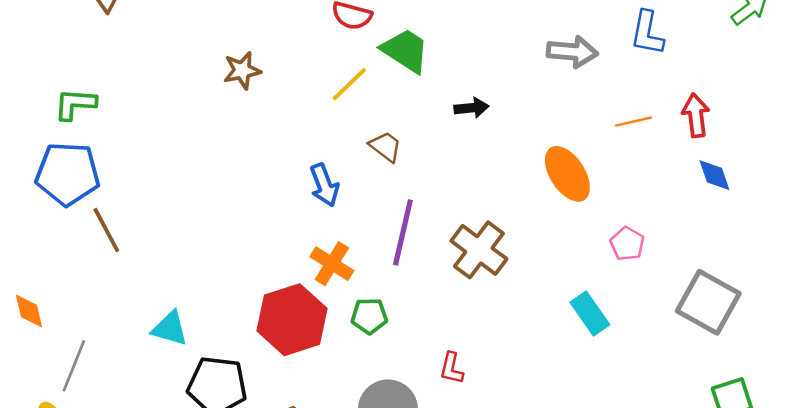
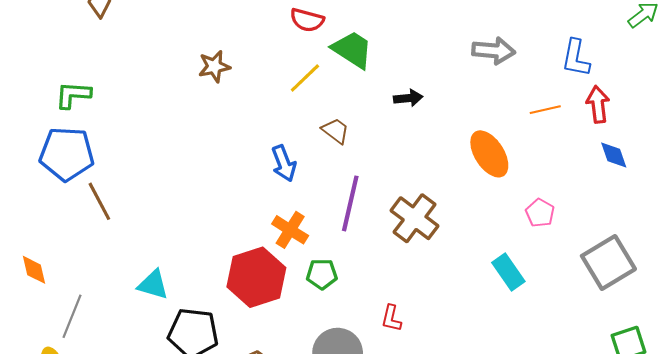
blue L-shape: (647, 33) -> (576, 58), moved
gray square: (708, 302) -> (608, 262), turned 30

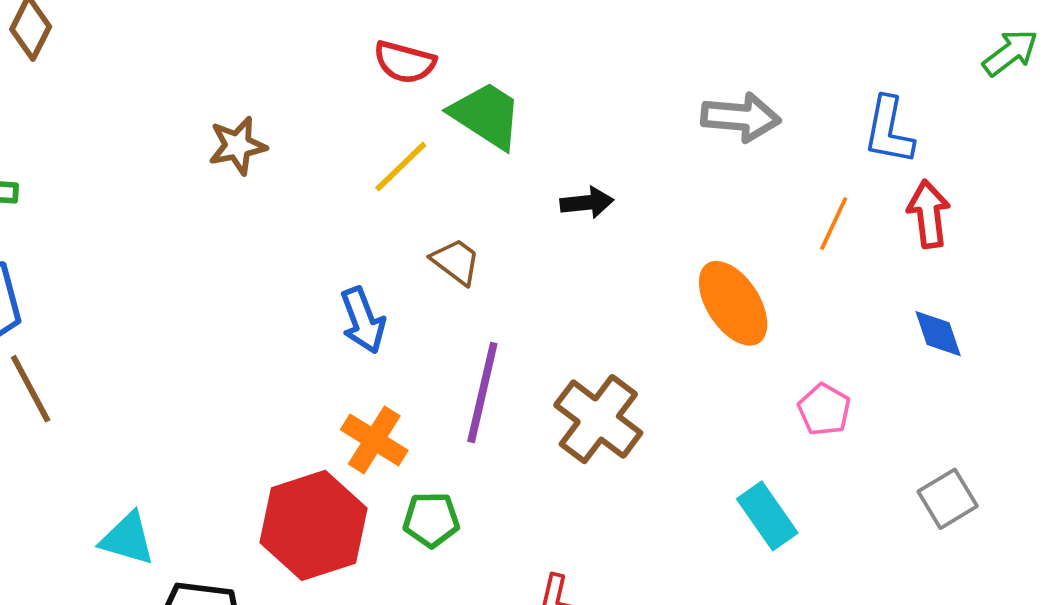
orange line: (545, 110) -> (834, 224), turned -52
blue diamond: (614, 155) -> (938, 334), moved
gray square: (608, 262) -> (948, 499), size x0.6

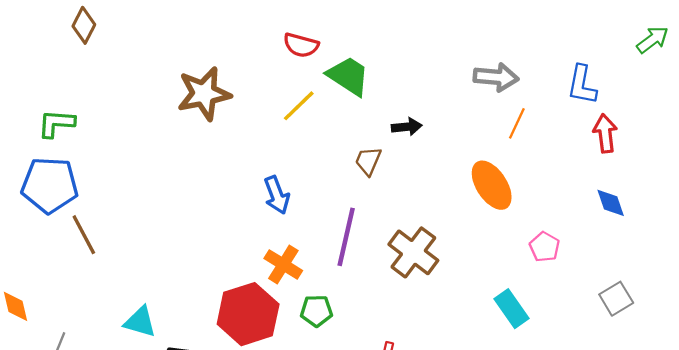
brown star: (238, 146) -> (204, 94), size x1.6
orange line: (834, 224) -> (517, 123), moved
brown trapezoid: (456, 261) -> (368, 161), moved, turned -104

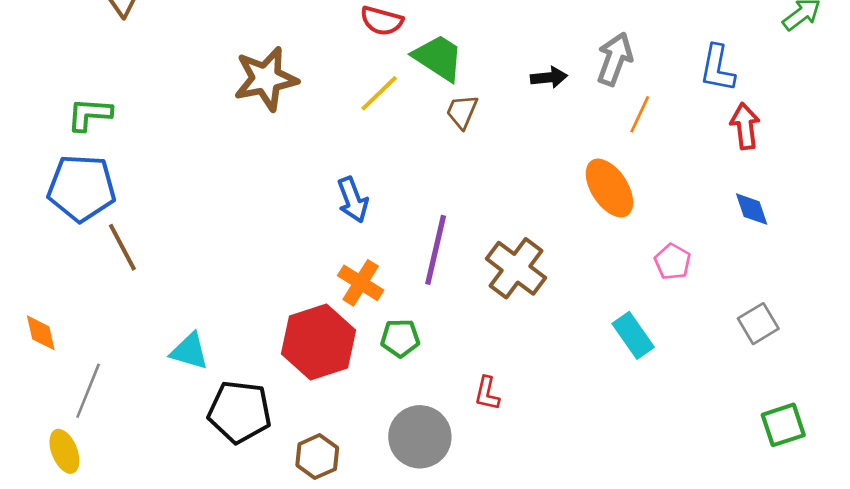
gray arrow: (496, 77) -> (615, 59), turned -75
black arrow: (407, 127) -> (549, 77), moved
brown trapezoid: (368, 161) -> (462, 112), moved

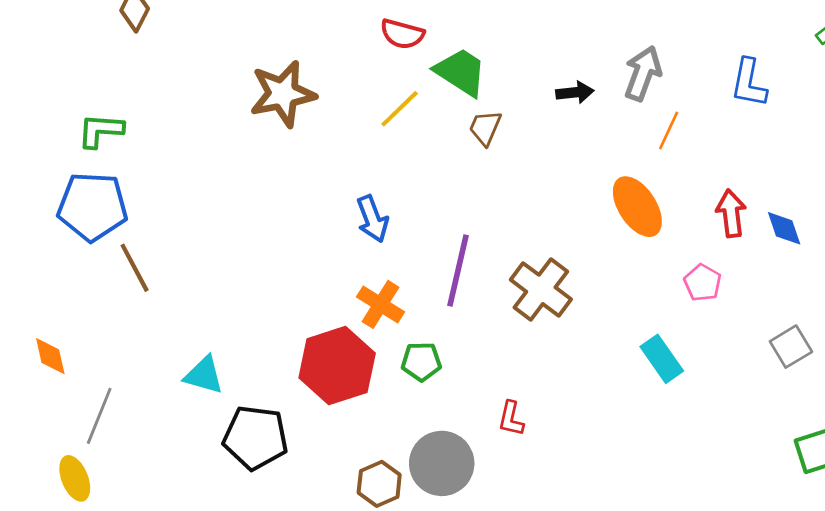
red arrow: (745, 126) -> (731, 213), moved
brown hexagon: (317, 457) -> (379, 484), moved

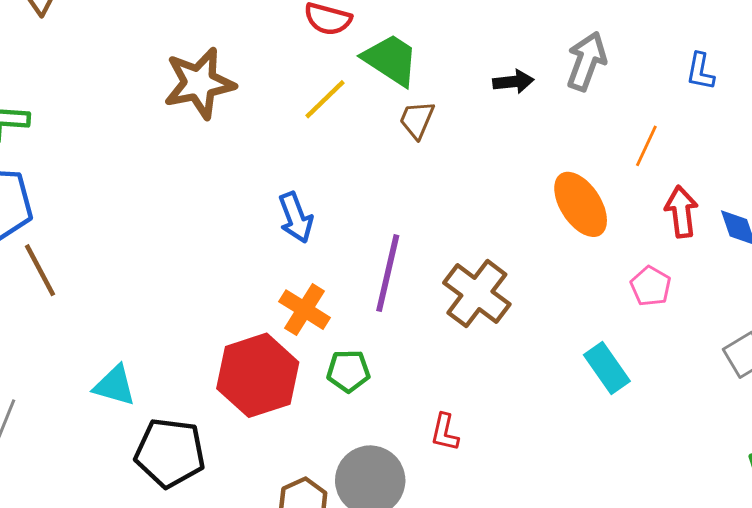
blue L-shape: (749, 83) -> (700, 71), size x0.7
orange line: (669, 130) -> (646, 146), moved

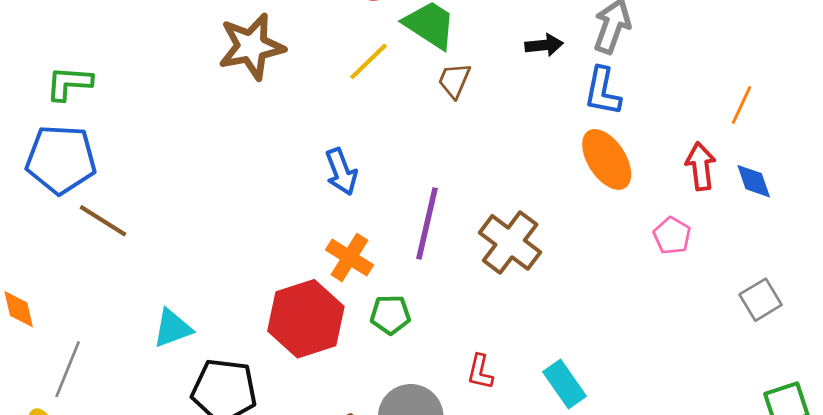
blue L-shape: (700, 71) -> (603, 91), moved, size x1.4
orange line: (646, 146) -> (741, 105), moved
brown line: (40, 270) -> (103, 221), turned -30
cyan rectangle: (607, 368) -> (565, 384), moved
cyan triangle: (115, 386) -> (172, 328), turned -36

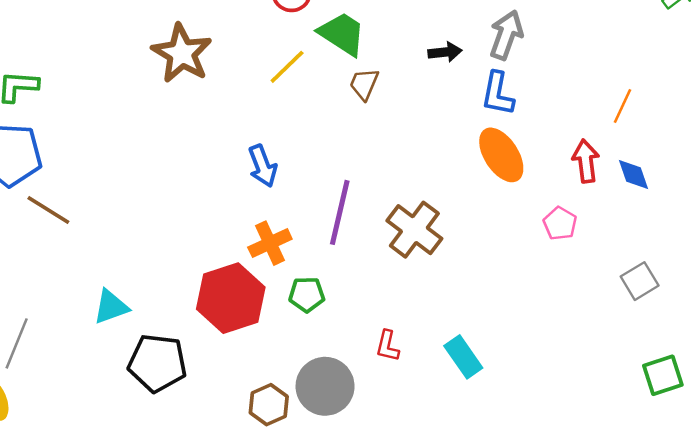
brown star: (251, 46) -> (182, 53), turned -30
orange cross: (349, 257) -> (270, 243), turned 33

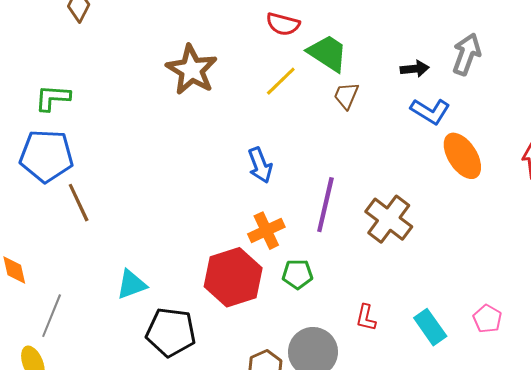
blue L-shape: (498, 94) -> (430, 111), moved, turned -69
brown line: (48, 210) -> (79, 203), turned 33
pink pentagon: (560, 223) -> (487, 319), moved

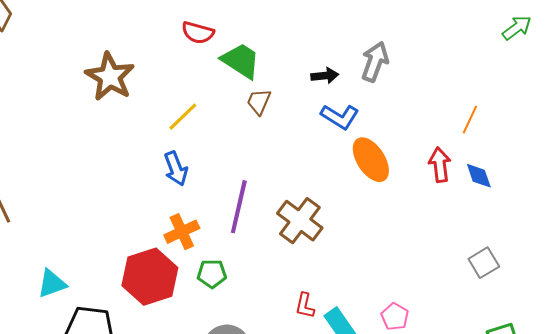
yellow line: (281, 81) -> (183, 117), moved
red L-shape: (366, 318) -> (305, 306), moved

